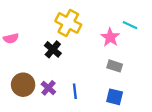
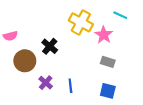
yellow cross: (68, 23) -> (81, 22), moved
cyan line: (130, 25) -> (120, 15), moved
brown circle: (23, 85) -> (25, 61), moved

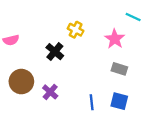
yellow cross: (81, 22) -> (76, 30), moved, size x0.6
brown circle: (25, 61) -> (21, 82), moved
blue line: (70, 86) -> (92, 102), moved

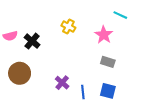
black cross: (55, 52) -> (32, 41), moved
purple cross: (50, 92) -> (62, 83), moved

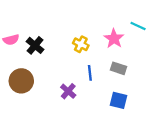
cyan line: (120, 15) -> (138, 26), moved
yellow cross: (68, 27) -> (81, 44), moved
blue line: (83, 92) -> (90, 73), moved

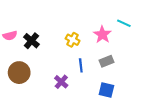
gray rectangle: (119, 68) -> (106, 61), turned -40

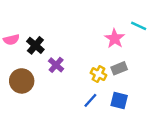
yellow cross: (73, 40) -> (98, 74), moved
blue line: (81, 65) -> (90, 100), moved, turned 48
purple cross: (61, 82) -> (56, 65), moved

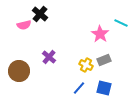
pink semicircle: (11, 40) -> (24, 25), moved
black cross: (35, 45) -> (40, 14), moved

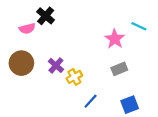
yellow cross: (86, 65) -> (74, 77), moved, turned 32
brown circle: (19, 71) -> (21, 63), moved
blue square: (104, 88) -> (130, 105), moved, turned -35

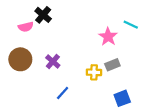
yellow cross: (74, 77) -> (94, 72), moved, turned 32
blue line: (91, 101) -> (63, 93), moved

